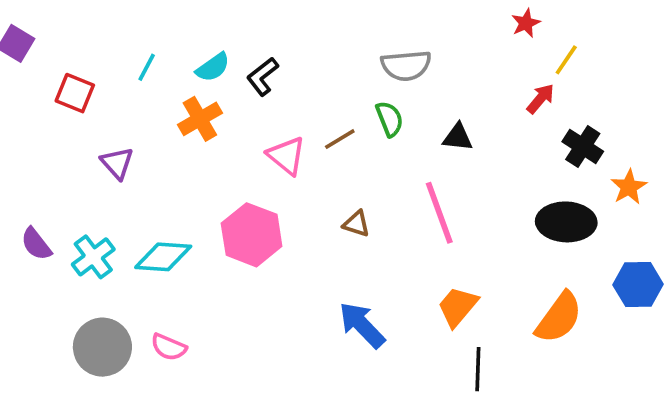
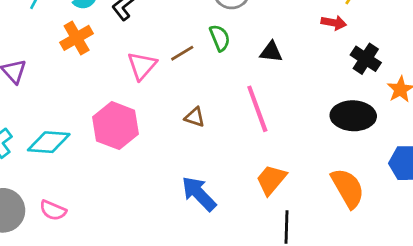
red arrow: (540, 99) -> (334, 23), turned 60
pink triangle: (286, 156) -> (142, 66), turned 32
orange semicircle: (559, 318) -> (348, 188), turned -66

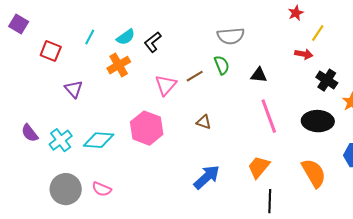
pink line: (257, 109) -> (269, 116), moved
blue arrow: (199, 194) -> (207, 177), turned 92

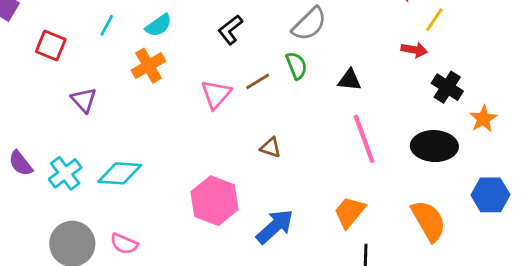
gray semicircle: (231, 36) -> (309, 24), turned -40
black L-shape: (153, 42) -> (230, 30), moved
pink hexagon: (147, 128) -> (215, 201), moved

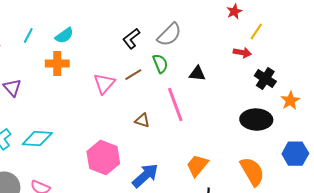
black L-shape: (230, 30) -> (131, 39), moved
orange cross: (148, 66) -> (57, 64), turned 30
pink line: (364, 139) -> (175, 105), moved

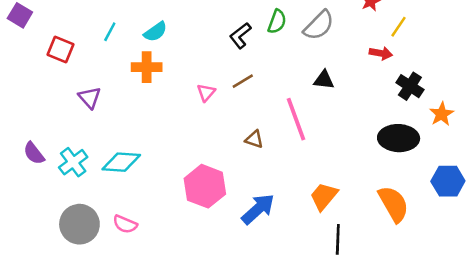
gray semicircle: (169, 35) -> (319, 25), moved
green semicircle: (160, 64) -> (277, 22), moved, turned 42
pink triangle: (104, 84) -> (206, 93), size x0.7

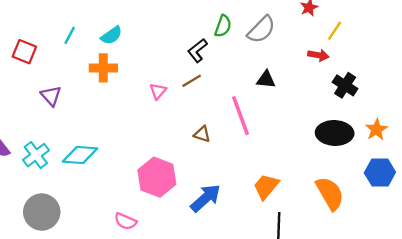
black L-shape: (240, 36) -> (197, 50), moved
orange star: (442, 114) -> (376, 130), moved
pink semicircle: (125, 224) -> (125, 221), moved

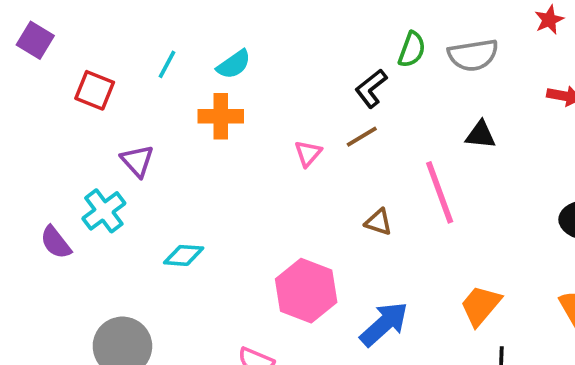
gray semicircle: (261, 30) -> (473, 55), turned 36
cyan cross: (36, 155) -> (104, 211), moved
cyan diamond: (80, 155) -> (184, 255), size x0.7

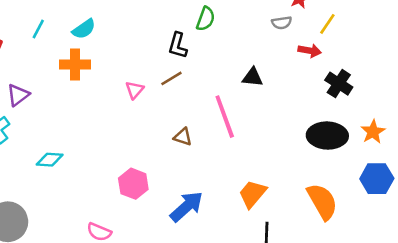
gray semicircle: (473, 55) -> (282, 23), moved, size x0.6
black L-shape: (371, 88) -> (178, 45), turned -36
purple triangle: (137, 161) -> (18, 95), turned 35
pink hexagon: (306, 291) -> (133, 184), size x0.7

